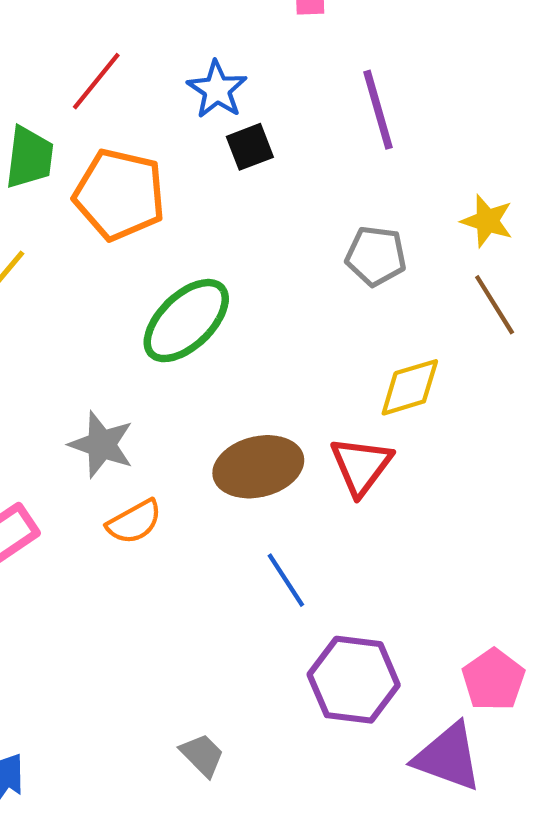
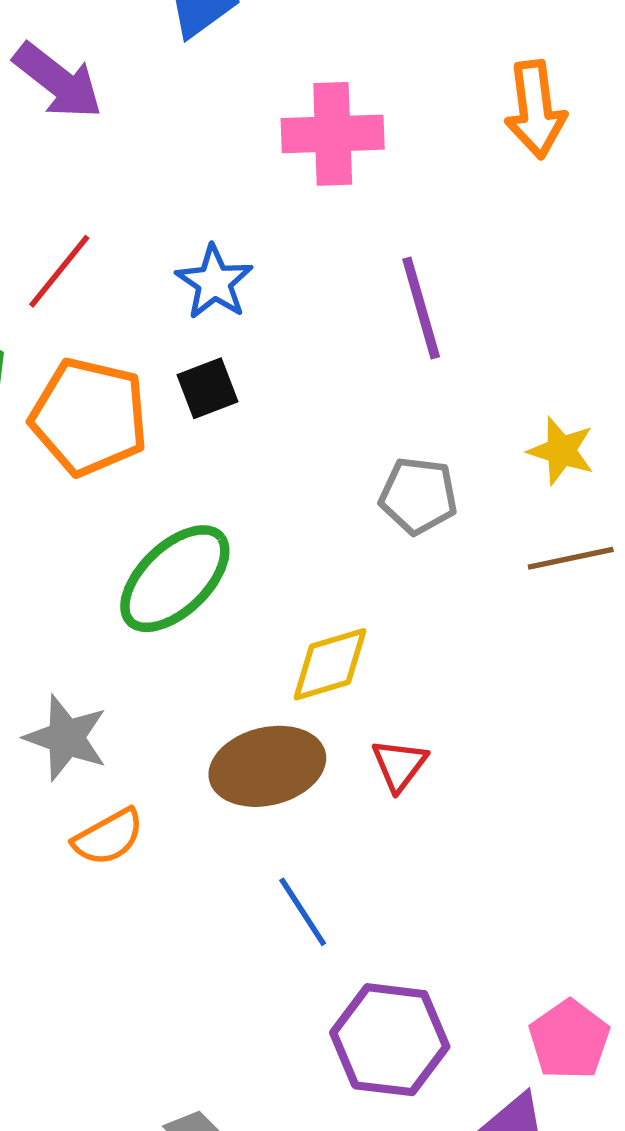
black square: (250, 147) -> (208, 388), moved
brown line: (495, 305) -> (571, 558), turned -70
yellow diamond: (410, 387) -> (330, 664), moved
red triangle: (361, 466) -> (399, 765), size x0.7

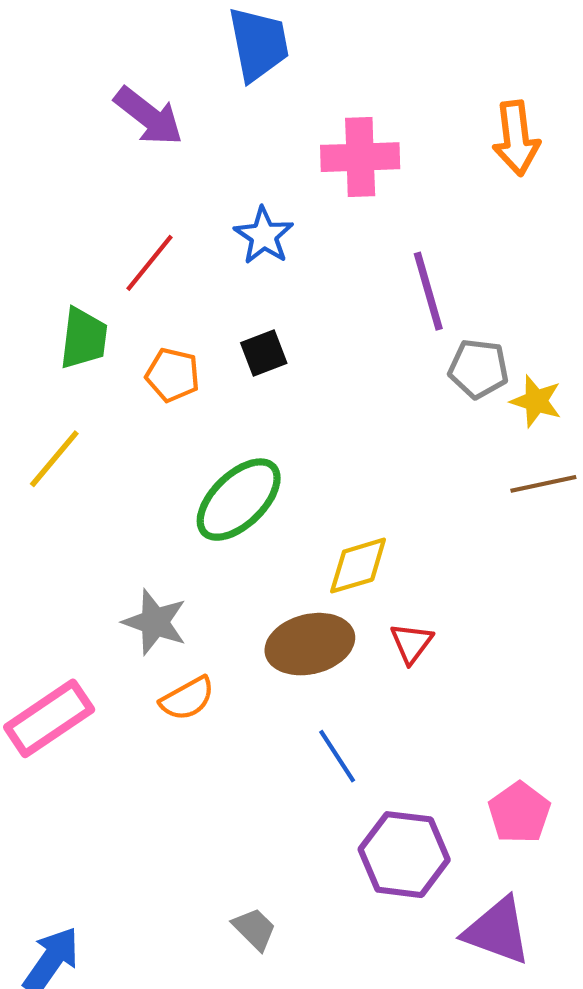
blue star: (214, 282) -> (264, 236), moved
orange pentagon: (89, 417) -> (173, 375), size x0.6
gray pentagon: (418, 496) -> (478, 369), moved
pink pentagon: (569, 1040) -> (519, 813), moved

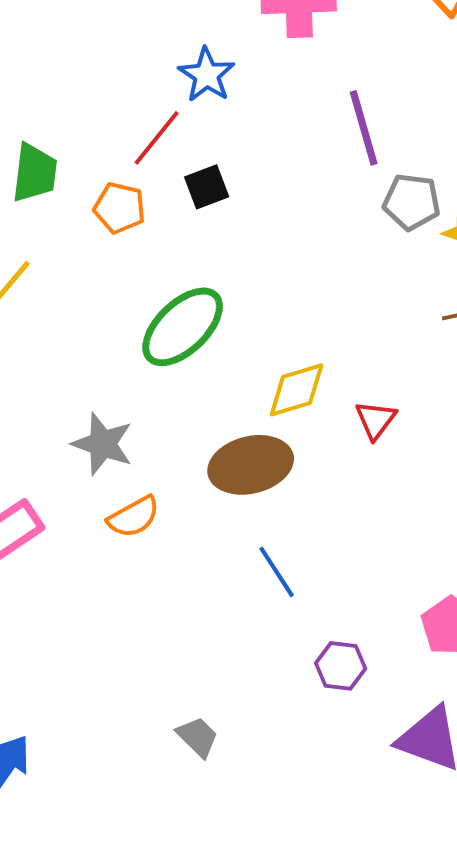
red line: (150, 263) -> (157, 138), moved
red triangle: (411, 643) -> (376, 420), moved
purple hexagon: (404, 855) -> (341, 666), size x0.6

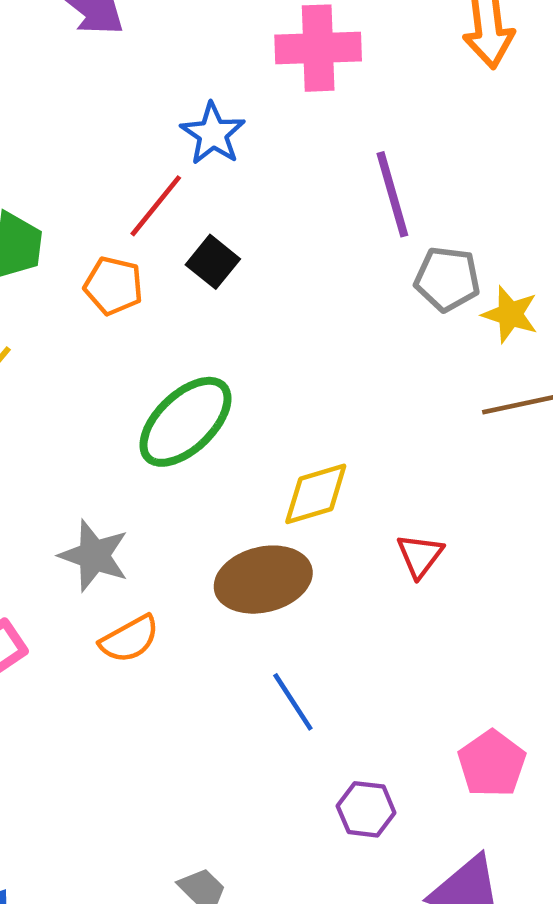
black square: (207, 187) -> (213, 262), turned -30
red triangle: (376, 420) -> (420, 556), moved

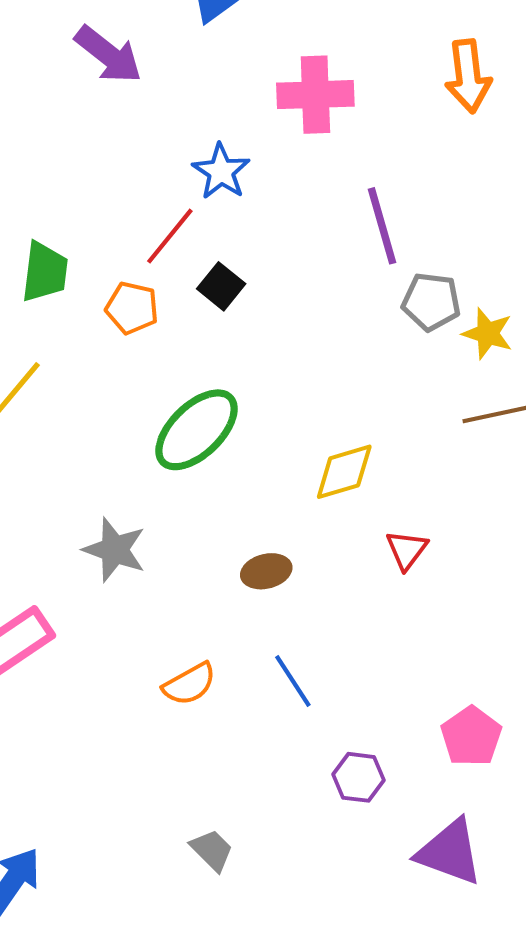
yellow diamond: (316, 494) -> (344, 472), moved
brown ellipse: (263, 580) -> (266, 571), size x0.6
orange semicircle: (129, 639) -> (189, 684), moved

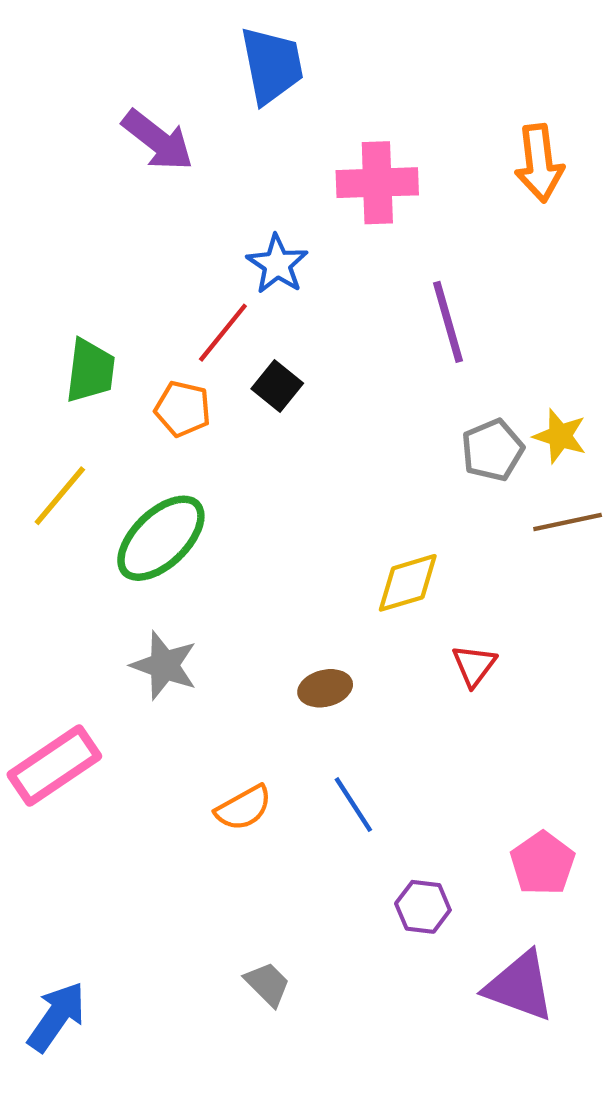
gray pentagon: (431, 302) -> (493, 450), moved, turned -30
green ellipse: (197, 430) -> (161, 538), moved

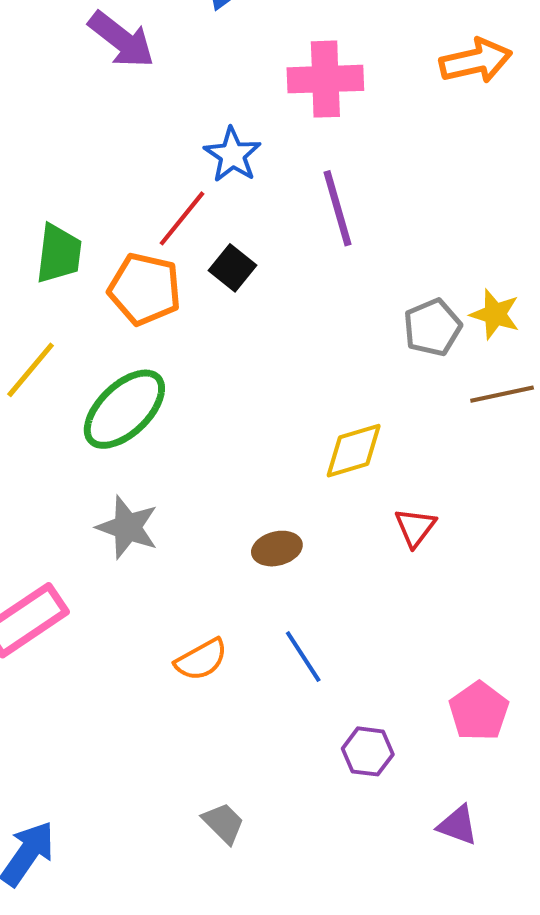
orange arrow: (539, 163) -> (476, 61), turned -96
purple line: (448, 322) -> (337, 208), moved
orange pentagon: (183, 409) -> (145, 289), size x1.4
purple triangle: (520, 986) -> (458, 825), size x0.6

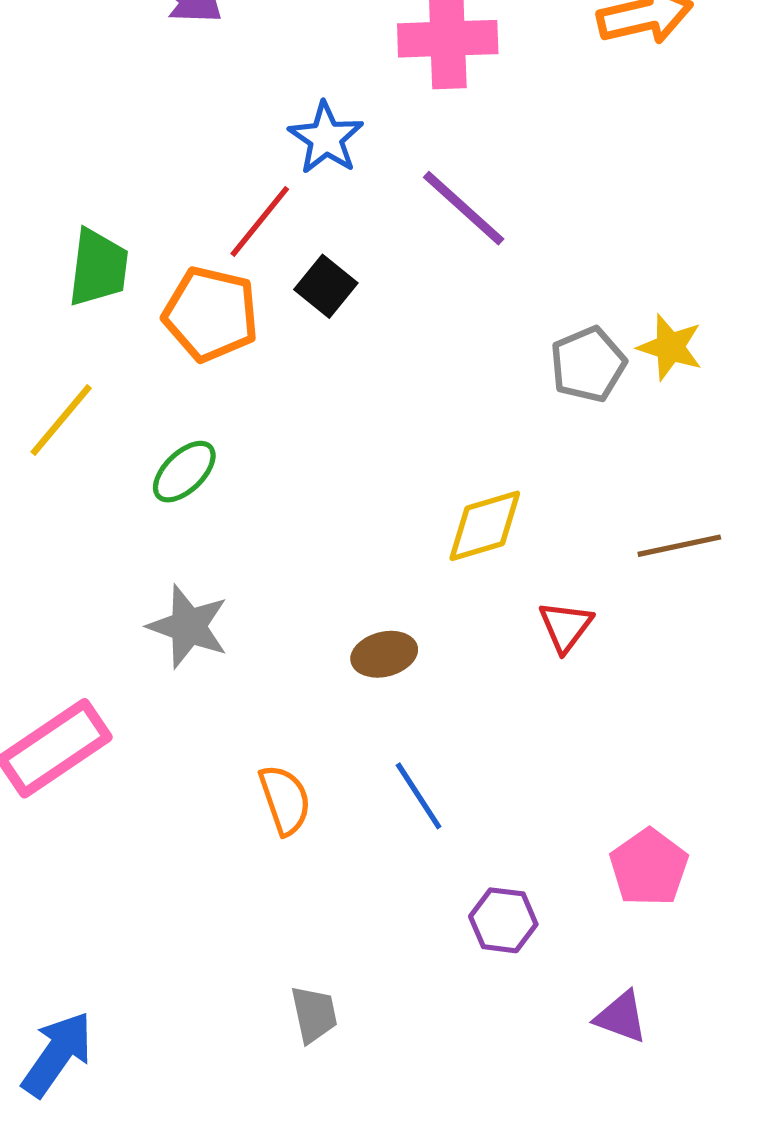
purple line: (337, 208) -> (464, 208), turned -32
brown line: (502, 394) -> (679, 546), moved
green ellipse: (124, 409) -> (184, 472), size x0.6
orange semicircle: (201, 660) -> (285, 800), turned -80
gray trapezoid: (223, 823) -> (314, 1014), turned 33

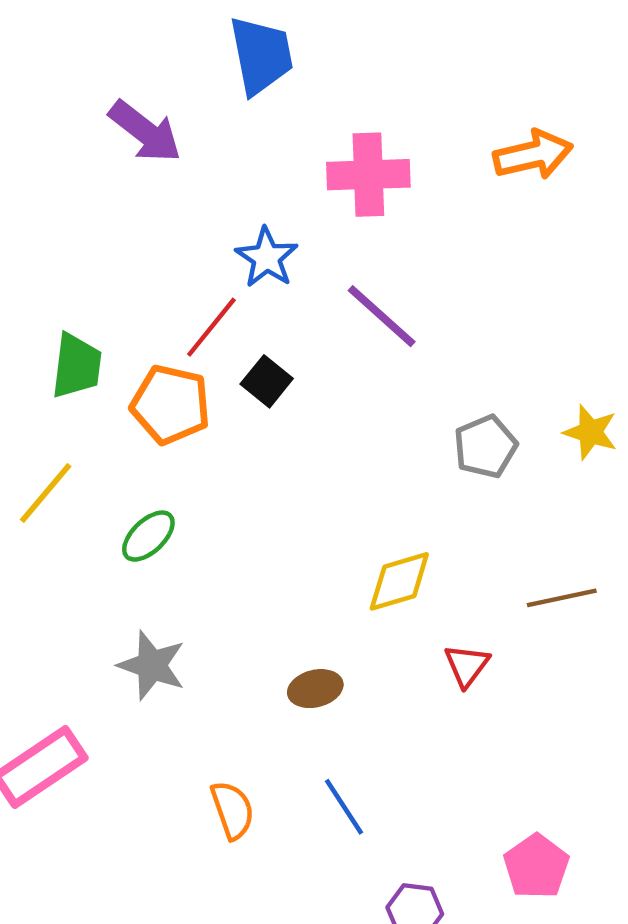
yellow star: (670, 347) -> (590, 432), moved

